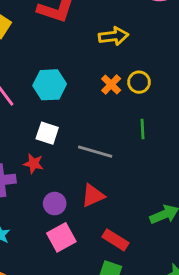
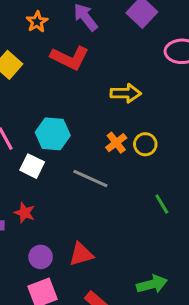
green line: (142, 129) -> (162, 204), moved, turned -36
white square: (47, 133) -> (32, 166), moved
gray line: (95, 152) -> (90, 179), moved

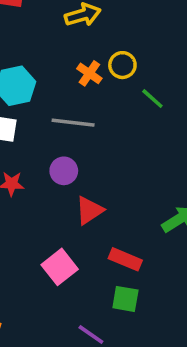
green line: (162, 204) -> (152, 99), moved
purple circle: (41, 257) -> (64, 171), moved

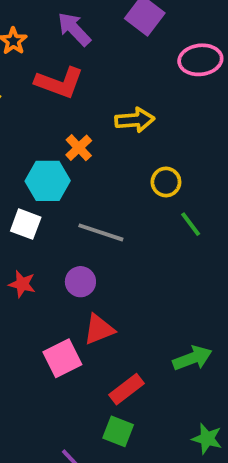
orange cross: (89, 73) -> (79, 148), moved
red rectangle: (125, 259) -> (126, 389), turned -72
pink square: (60, 267) -> (62, 358), moved

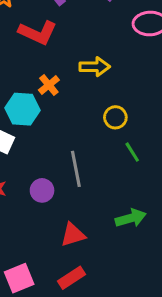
gray line: (101, 232) -> (76, 169), moved, turned 56
red triangle: (99, 329) -> (73, 235), moved
pink square: (62, 358) -> (19, 278), moved
green arrow: (192, 358) -> (131, 218), moved

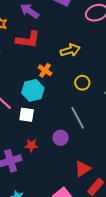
yellow circle: (115, 117) -> (82, 83), moved
red triangle: (73, 235) -> (83, 169), moved

